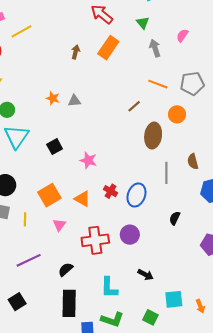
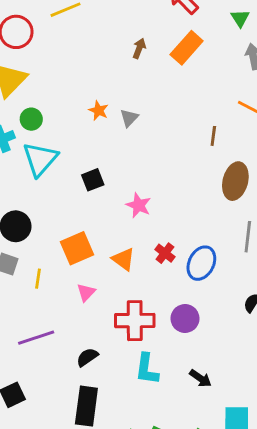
gray triangle: (74, 101) -> (129, 118), turned -48
brown line: (134, 106) -> (213, 136), turned -48
cyan L-shape: (109, 288) -> (147, 369), moved

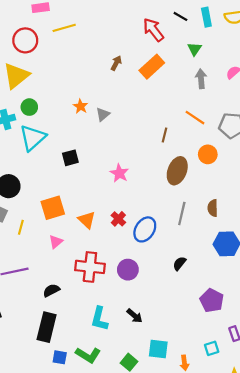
pink star: (139, 205) -> (119, 173), moved
cyan L-shape: (147, 369) -> (99, 319), moved

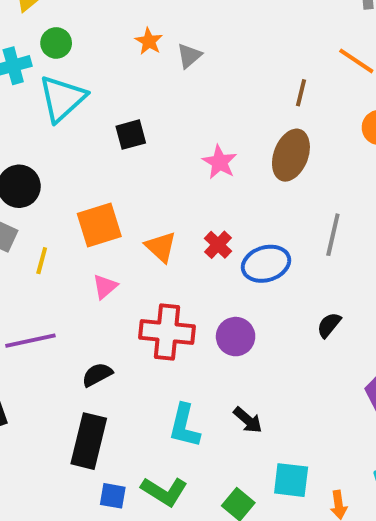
brown ellipse: (177, 171) -> (291, 155), moved
blue ellipse: (145, 229) -> (266, 264), turned 40

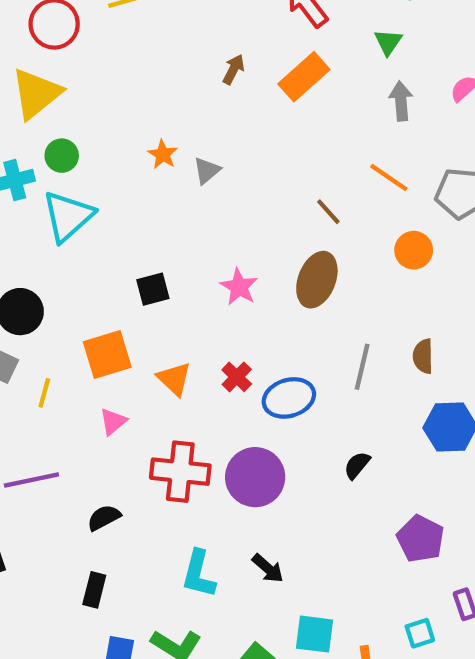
brown line: (301, 93) -> (328, 212), turned -56
black square: (131, 135) -> (153, 289), moved
purple circle: (236, 337) -> (255, 477), size x1.4
black rectangle: (89, 441) -> (94, 590), size x0.6

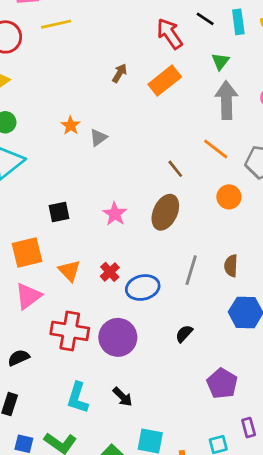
gray arrow: (401, 101) -> (226, 100), size x1.5
pink triangle: (113, 422) -> (28, 296), size x1.5

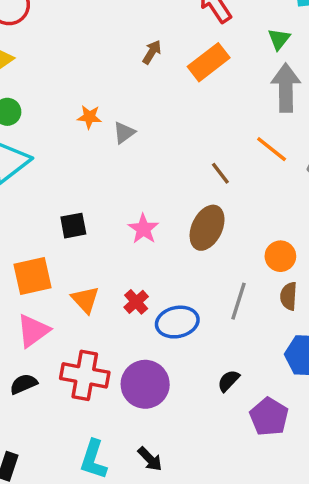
orange star: (71, 125) -> (89, 117), turned -30
orange circle: (229, 197) -> (280, 256), moved
black semicircle: (19, 358) -> (24, 384), moved
purple pentagon: (222, 383) -> (269, 417), moved

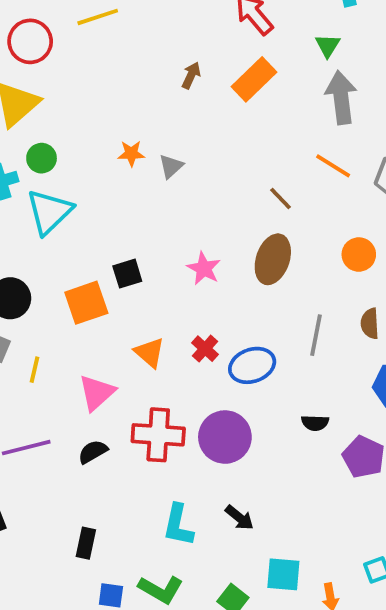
orange circle: (280, 256) -> (359, 255), moved
orange square: (32, 276) -> (86, 303), moved
black semicircle: (229, 381) -> (315, 423), turned -125

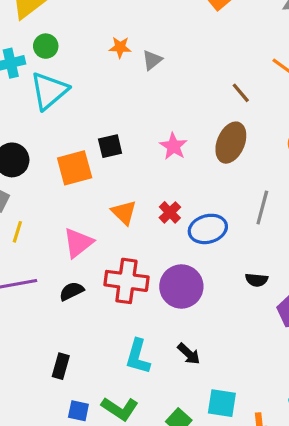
yellow line: (34, 370) -> (17, 232), moved

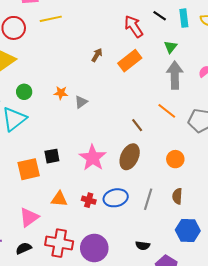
green circle: (46, 46) -> (24, 92), moved
pink star: (173, 146) -> (93, 158), size x1.5
red cross: (170, 212) -> (89, 200), turned -32
orange triangle: (124, 213) -> (59, 199), turned -42
blue ellipse: (208, 229) -> (116, 198), moved

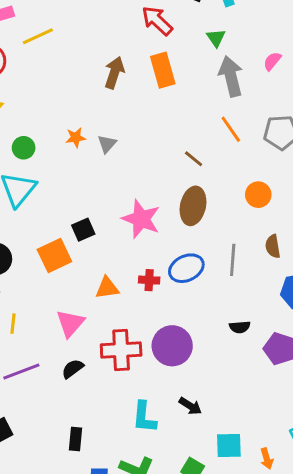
brown arrow: (97, 55) -> (114, 73), size x1.5
orange rectangle: (130, 61) -> (163, 70), turned -55
orange line: (167, 111) -> (231, 129), turned 30

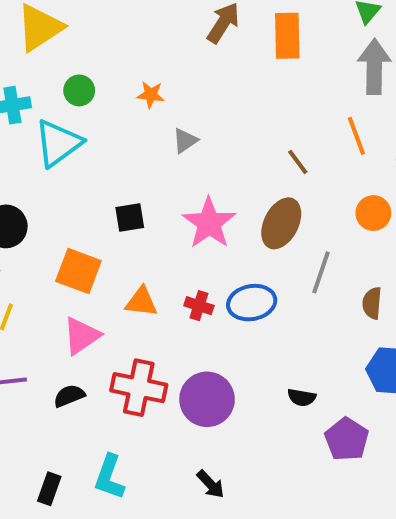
gray triangle: (107, 144) -> (185, 141), moved
orange circle: (258, 195) -> (373, 213), moved
orange square: (54, 255) -> (78, 271), moved, turned 32
gray line: (233, 260) -> (321, 272), moved
cyan L-shape: (144, 417) -> (109, 477), moved

